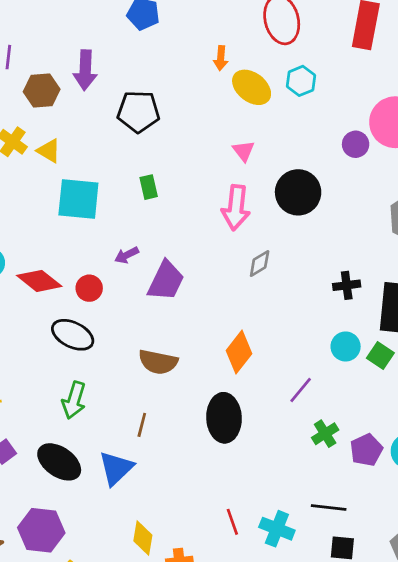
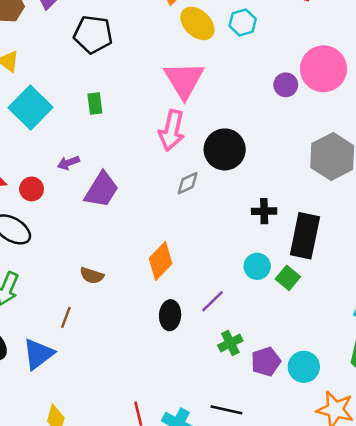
pink triangle: (244, 151) -> (184, 80), size x2.0
black circle: (298, 192) -> (225, 149), moved
cyan square: (78, 199) -> (30, 107), turned 33
brown semicircle: (158, 362) -> (92, 276), moved, size x0.7
black ellipse: (224, 418) -> (170, 315), moved, size x0.7

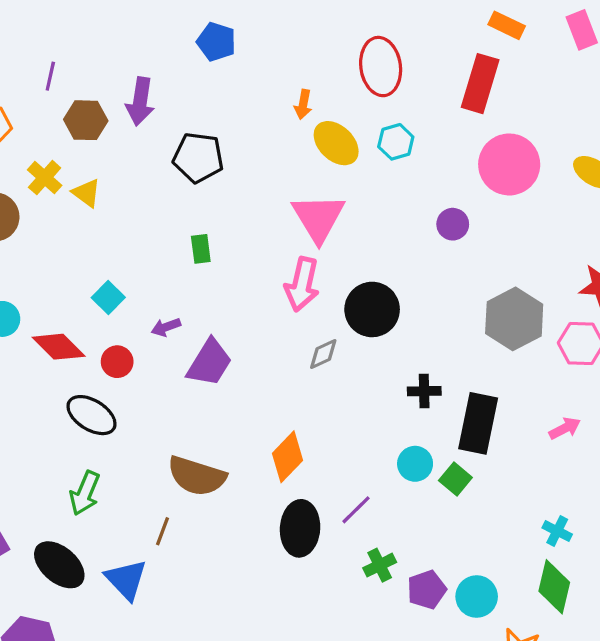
pink circle: (323, 69) -> (509, 164), moved
cyan square: (30, 107) -> (108, 297), moved, size x0.6
brown semicircle: (92, 276) -> (197, 476), size x1.8
black ellipse: (170, 315) -> (300, 528), size x1.4
blue triangle: (38, 354) -> (126, 580), turned -36

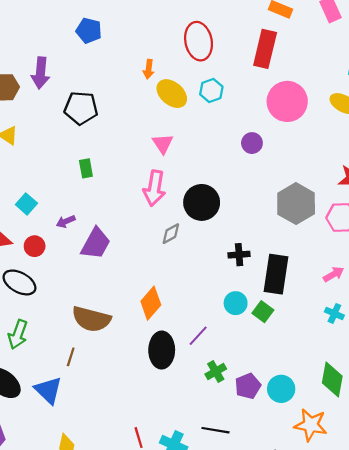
pink triangle: (318, 218) -> (163, 144), size x0.6
cyan cross: (557, 531) -> (334, 313), moved

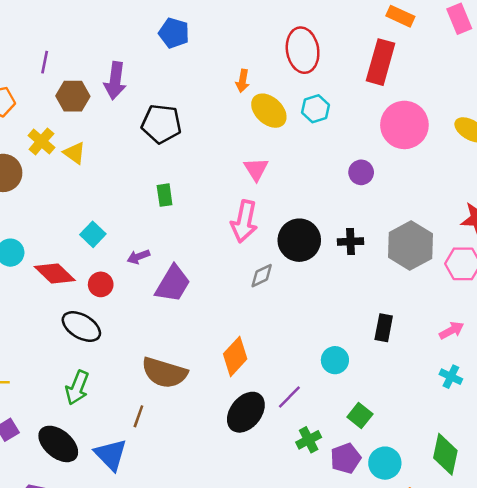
black cross: (239, 255) -> (351, 242), moved
black rectangle: (276, 274) -> (384, 328), size x0.6
green square: (263, 312) -> (360, 415), moved
black ellipse: (162, 350) -> (246, 412), turned 36

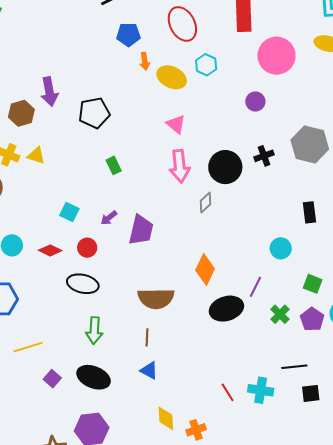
blue pentagon: (174, 33) -> (128, 35), moved
red diamond: (55, 274) -> (50, 250), size x0.7
black ellipse: (246, 412) -> (226, 309), turned 52
blue triangle: (111, 455) -> (149, 370), moved, size x0.7

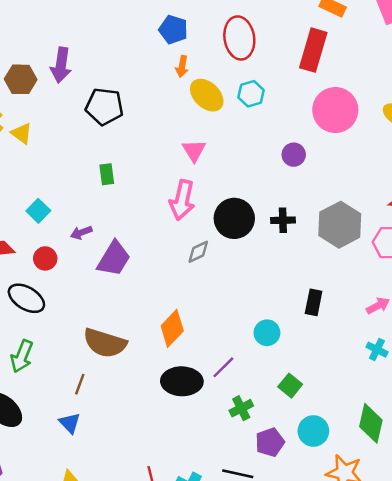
purple pentagon: (312, 319) -> (270, 442), moved

